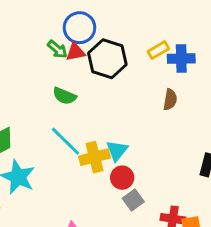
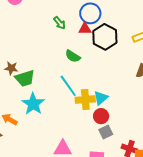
green arrow: (57, 49) -> (60, 23), moved

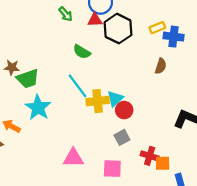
red circle: (101, 116) -> (124, 110), moved

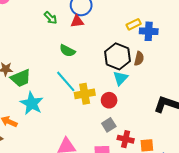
black hexagon: (118, 29) -> (118, 56), moved
cyan triangle: (115, 99) -> (120, 78), moved
red cross: (150, 156) -> (126, 139), moved

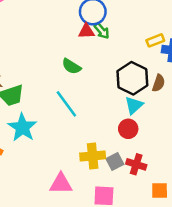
green arrow: (51, 18) -> (102, 31), moved
yellow cross: (85, 94) -> (93, 156), moved
red circle: (109, 100) -> (128, 129), moved
red cross: (126, 139) -> (136, 164), moved

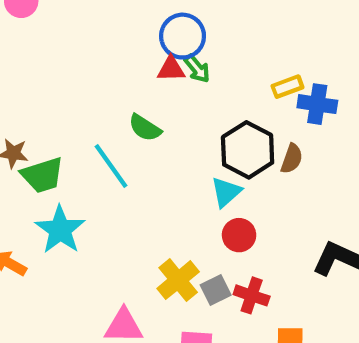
cyan line: (66, 104) -> (111, 166), moved
cyan triangle: (134, 105) -> (226, 192), moved
yellow cross: (93, 156) -> (178, 280), turned -35

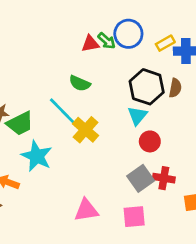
blue circle: (183, 36) -> (128, 34), moved
yellow cross: (178, 280) -> (86, 130), moved
gray square: (216, 290) -> (141, 178), size x1.4

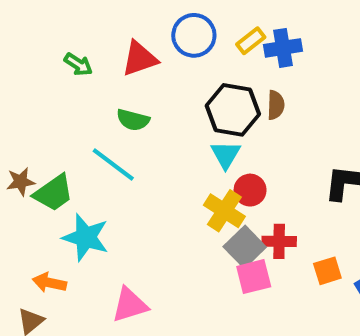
green arrow: (107, 41) -> (78, 64), moved
red triangle: (90, 44) -> (140, 59), size x1.4
yellow cross: (86, 130) -> (224, 211), moved
pink triangle: (86, 210) -> (130, 305), moved
pink square: (134, 217) -> (254, 277), moved

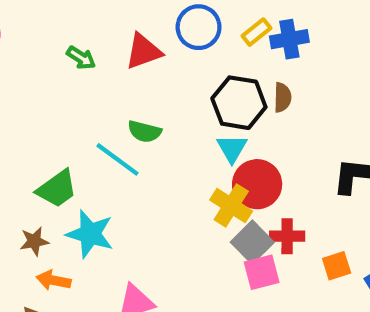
green semicircle: (133, 120) -> (144, 132), moved
brown star: (21, 182) -> (34, 241), moved
red circle: (250, 190) -> (257, 184), size x1.5

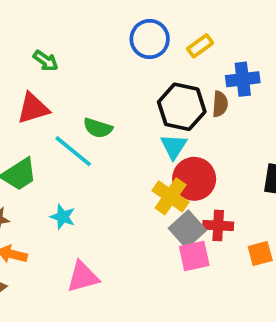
blue cross: (289, 39) -> (243, 79), moved
red triangle: (143, 51) -> (33, 108), moved
cyan star: (90, 234) -> (63, 217), moved, size x0.6

